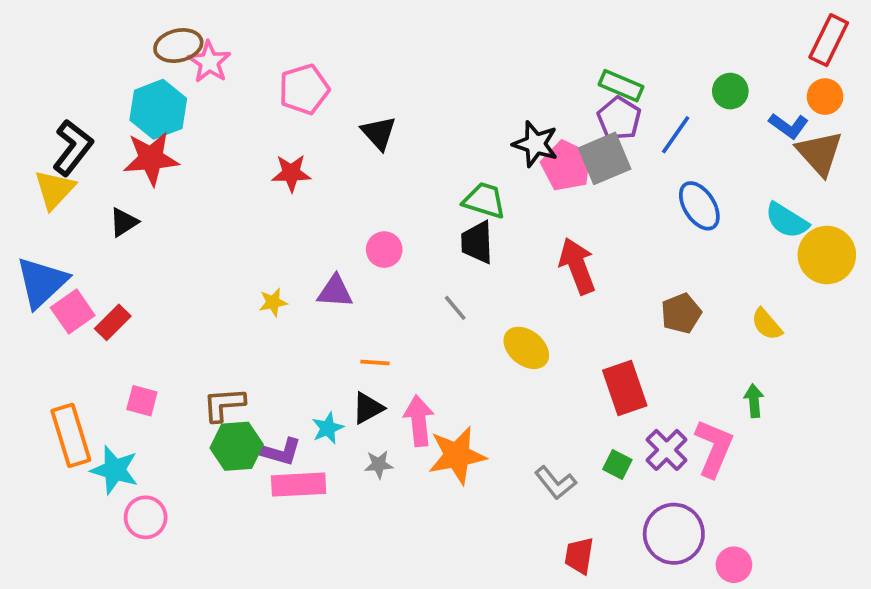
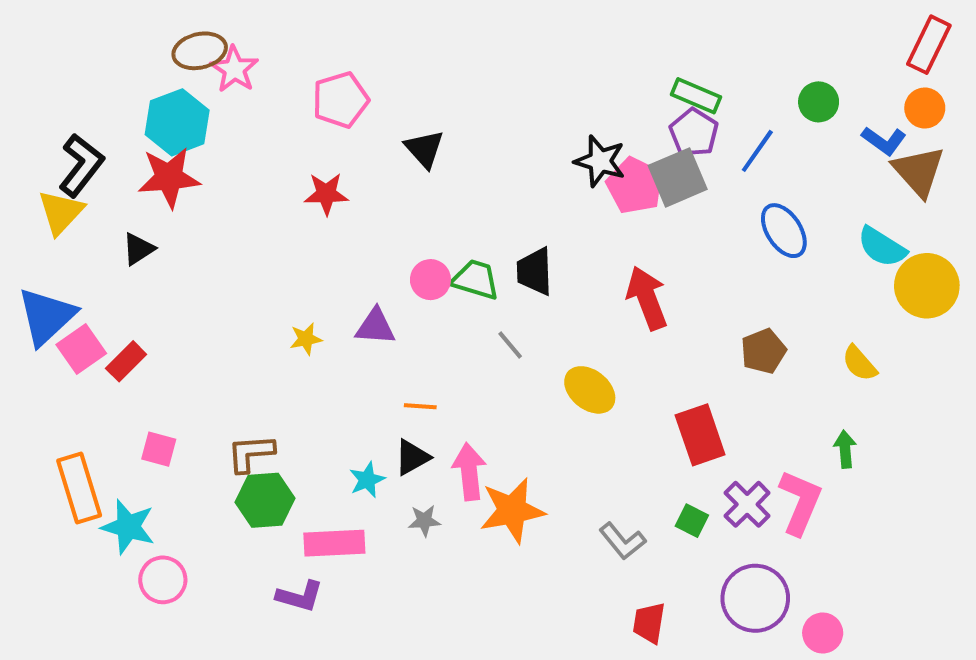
green trapezoid: (484, 200) -> (475, 280), moved
purple L-shape: (280, 452) -> (300, 596), moved

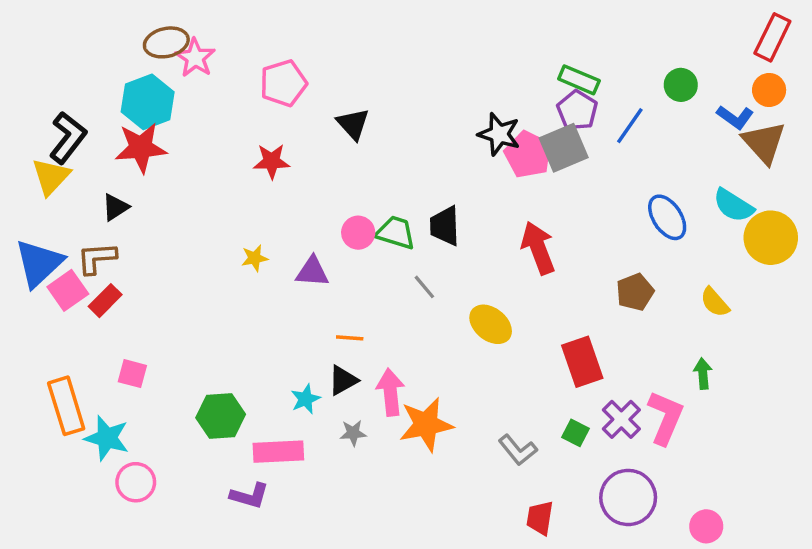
blue ellipse: (784, 231) -> (667, 217), moved
yellow star: (306, 339) -> (255, 258), moved
brown L-shape: (251, 453) -> (97, 258), moved
pink circle: (823, 633) -> (706, 526), moved

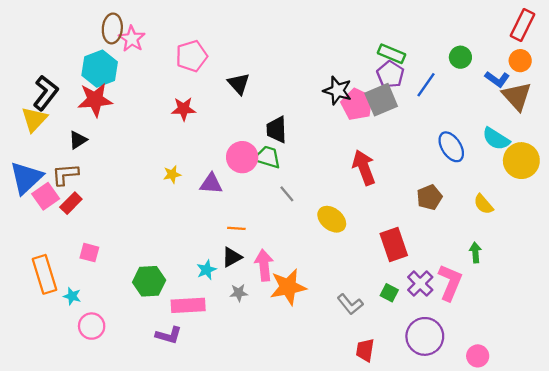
brown ellipse: (166, 42) -> (112, 28), turned -72
black trapezoid: (445, 226) -> (277, 130), moved
pink circle: (358, 233) -> (242, 157), size x1.4
cyan star: (107, 438) -> (72, 296), size x0.6

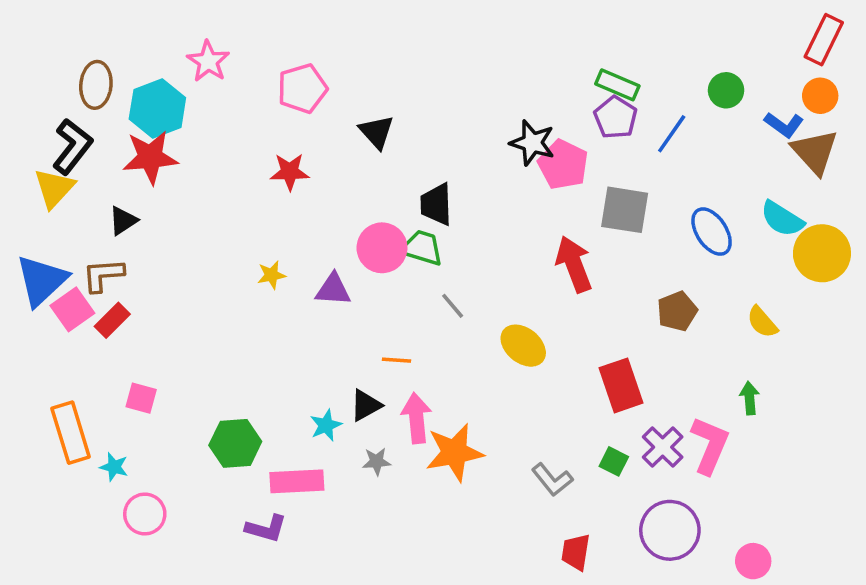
brown ellipse: (112, 28) -> (96, 85), moved
gray square: (381, 100) -> (625, 210), moved, turned 32
orange line: (236, 228) -> (396, 360), moved

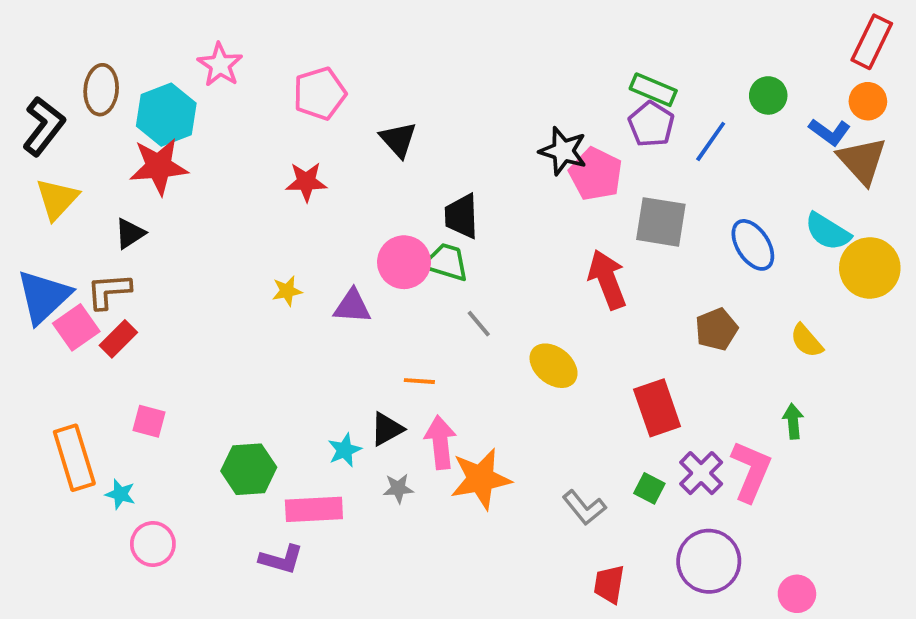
black L-shape: (72, 146) -> (44, 126), moved

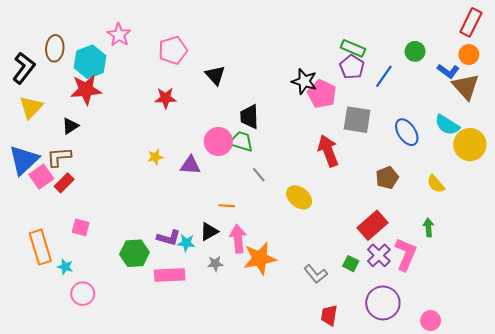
red rectangle: (657, 408) -> (373, 225), moved, turned 68
cyan star: (345, 450) -> (186, 243), turned 30
purple L-shape: (281, 559) -> (169, 238), moved

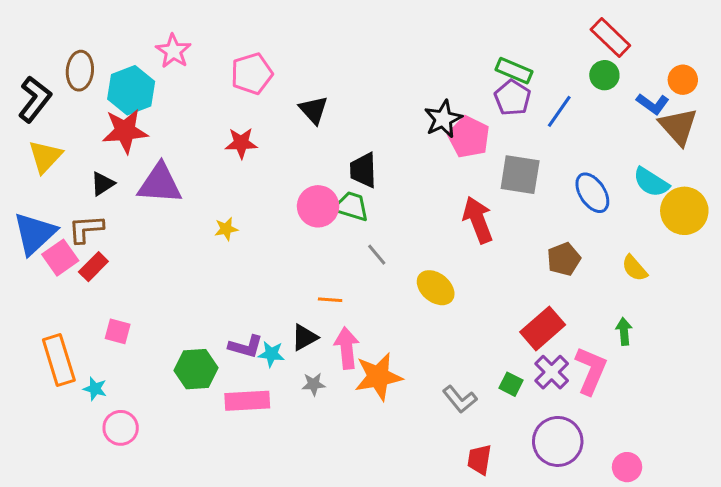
red rectangle: (471, 22) -> (610, 37), moved, turned -72
black star: (304, 81) -> (443, 119), turned 30
purple triangle: (190, 165) -> (160, 184), moved, size x1.5

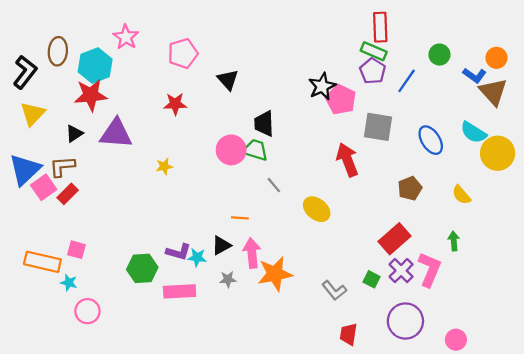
red rectangle: (610, 37) -> (380, 27), moved, turned 44
pink square: (118, 331) -> (76, 250), moved
orange rectangle: (59, 360) -> (42, 262), turned -60

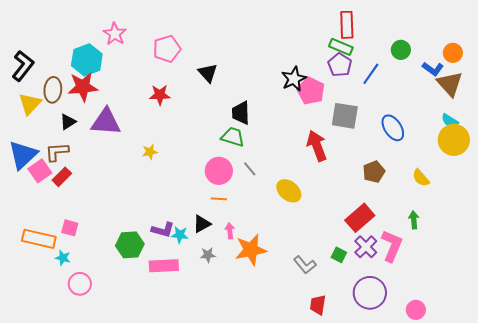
brown ellipse: (58, 51) -> (53, 90), moved
cyan semicircle: (473, 132) -> (450, 121), moved, size x0.7
pink circle: (231, 150) -> (219, 171), moved
pink arrow: (252, 253) -> (230, 231), size x0.6

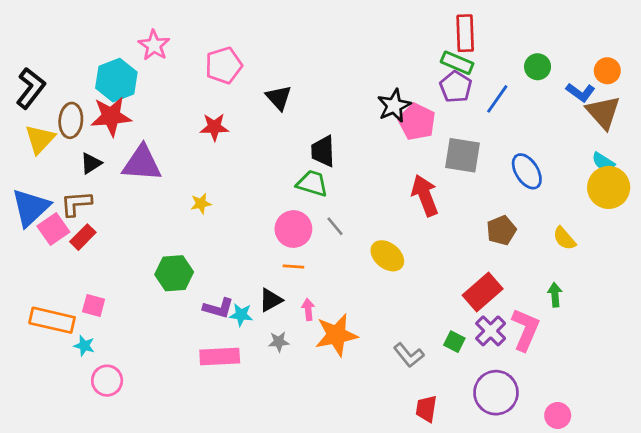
green hexagon: (130, 245) -> (174, 273), moved

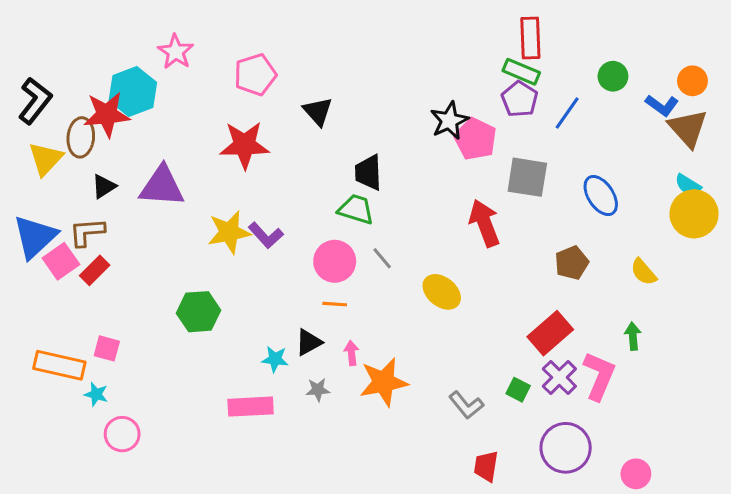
red star: (111, 116) -> (107, 114), moved
red star: (214, 127) -> (244, 145), size x1.5
yellow star: (201, 204) -> (229, 232), size x1.8
purple L-shape: (218, 308) -> (266, 235), moved, turned 32

